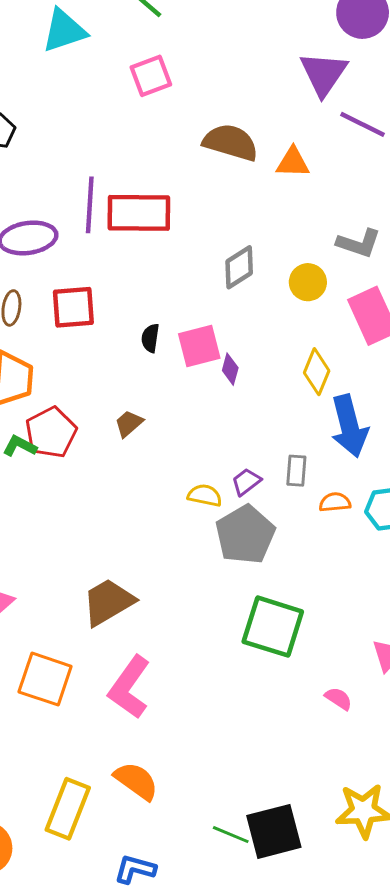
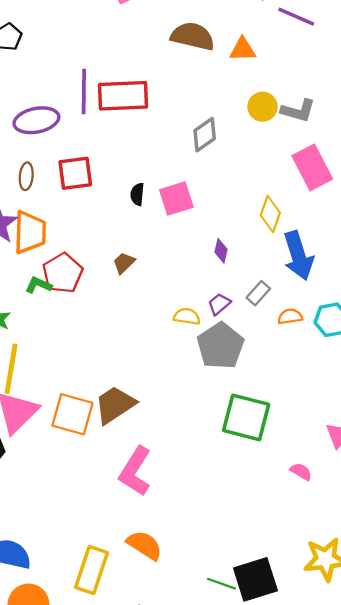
yellow circle: (308, 282) -> (262, 107), moved
purple diamond: (230, 369) -> (221, 251), moved
gray rectangle: (296, 471) -> (258, 293), turned 40
orange square: (45, 679) -> (72, 414), moved

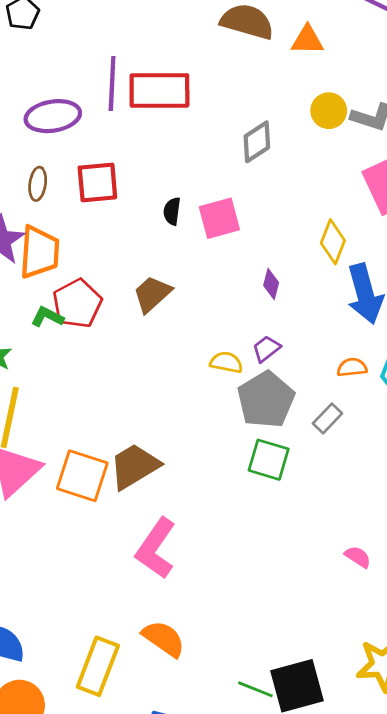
brown trapezoid: (124, 263) -> (152, 294), size x1.4
gray rectangle: (258, 293) -> (327, 418), moved
green square: (246, 417) -> (269, 460), moved, size x0.7

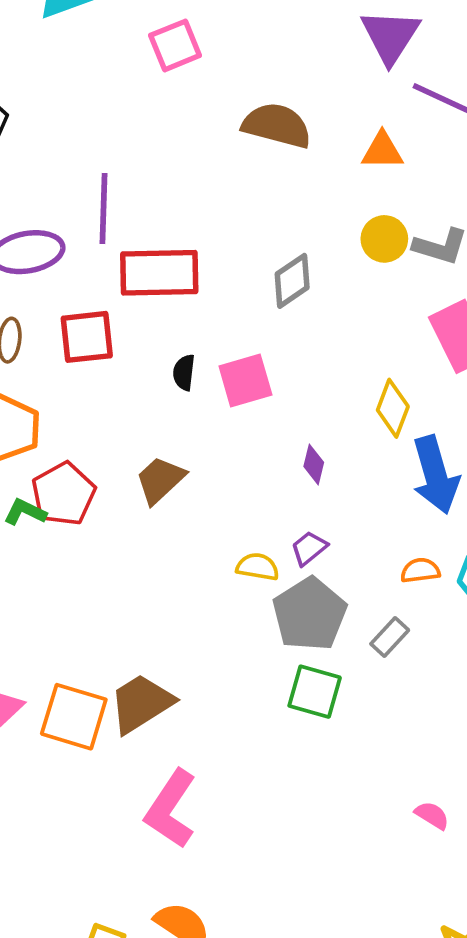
orange triangle: (307, 40) -> (382, 151), moved
red rectangle: (159, 91) -> (159, 273), moved

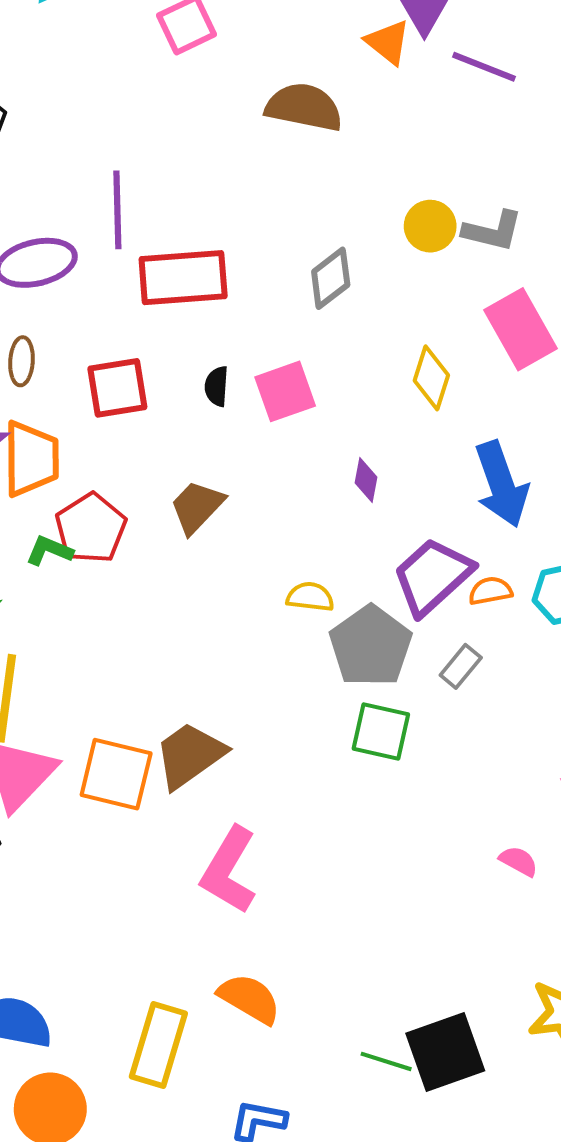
orange triangle: (382, 151) -> (388, 42), moved, turned 42
red square: (87, 337) -> (117, 388), moved
yellow diamond: (393, 408) -> (431, 378), moved
purple trapezoid: (309, 548) -> (432, 576), moved, size x2.0

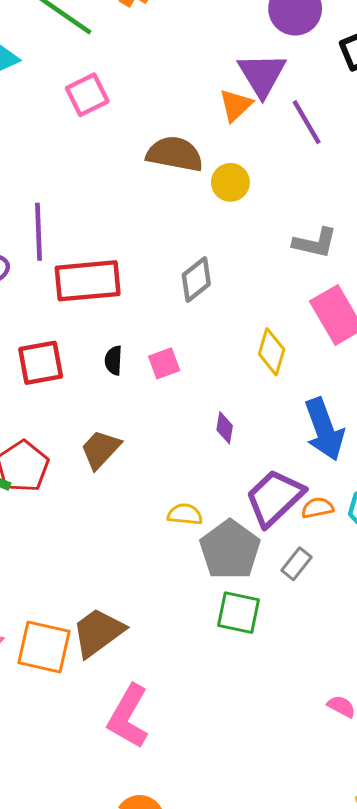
orange triangle: (388, 42) -> (236, 105), turned 39
purple line: (484, 67) -> (307, 122), turned 39
yellow circle: (430, 226) -> (230, 182), moved
pink square: (285, 391) -> (164, 363), size x0.7

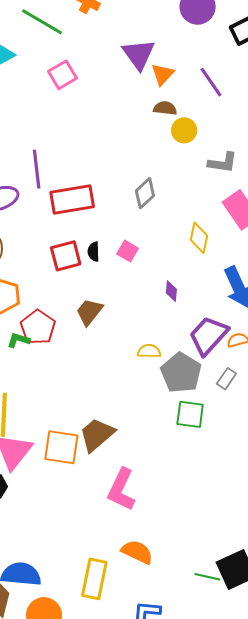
purple triangle: (262, 75) -> (139, 54), moved
brown semicircle: (175, 154) -> (165, 108), moved, size x0.6
yellow circle: (230, 182) -> (184, 130), moved
red square: (41, 363) -> (66, 256), moved
pink square: (164, 363) -> (128, 251), turned -35

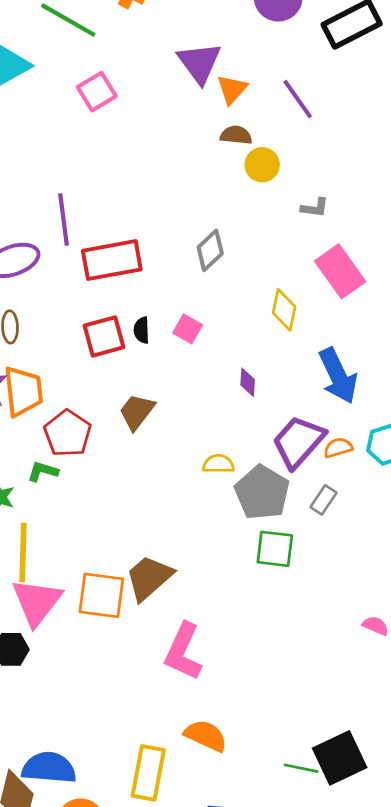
gray L-shape: (223, 163) -> (315, 208), size x0.7
green L-shape: (18, 340) -> (43, 471), moved

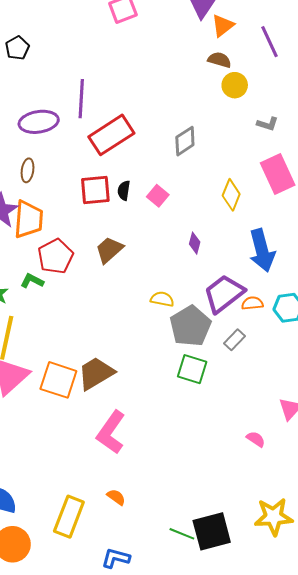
red rectangle: (112, 260) -> (111, 135), turned -33
orange semicircle: (206, 736) -> (116, 497), size x0.6

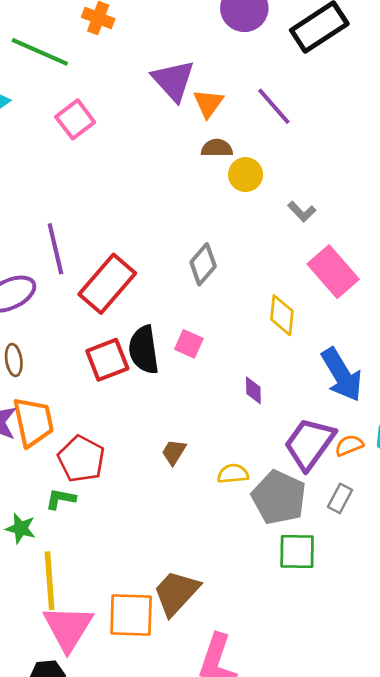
gray L-shape: (268, 124) -> (302, 212), turned 45
black semicircle: (124, 190) -> (144, 350), size x1.8
brown trapezoid: (109, 250) -> (174, 452), moved, size x0.7

